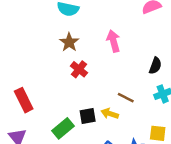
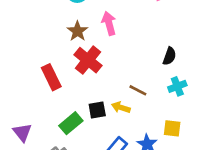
pink arrow: (113, 41) -> (109, 23), moved
red cross: (79, 69) -> (88, 60), size x1.5
red rectangle: (24, 100) -> (51, 77), moved

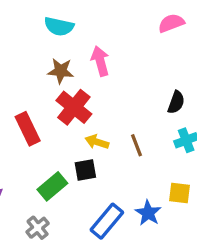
brown star: (77, 31) -> (61, 71), turned -30
brown line: (138, 90) -> (137, 145), turned 42
yellow arrow: (121, 107) -> (97, 142), moved

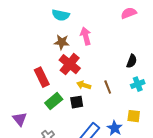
green rectangle: (52, 186) -> (54, 101), moved

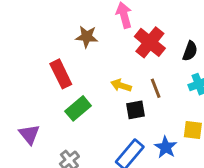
brown star: (62, 42) -> (87, 37), moved
red cross: (70, 64) -> (150, 42), moved
black square: (77, 102) -> (135, 110), moved

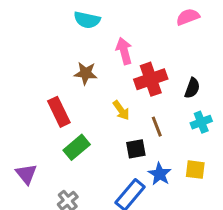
red cross: (150, 42) -> (151, 79), turned 32
yellow arrow: (121, 85) -> (121, 110), moved, turned -144
blue star: (166, 147) -> (160, 174), moved

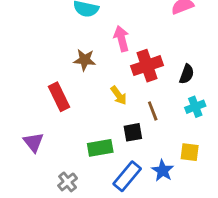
green rectangle: (77, 147) -> (100, 148), moved, turned 30
purple triangle: (26, 174) -> (33, 142), moved
blue star: (160, 174) -> (163, 171), moved

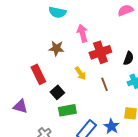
black square: (133, 132) -> (57, 92), moved, turned -32
purple triangle: (33, 142) -> (20, 106), turned -35

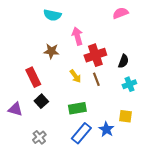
brown line: (104, 84) -> (96, 79), moved
black square: (57, 92) -> (41, 101), moved
green rectangle: (67, 110) -> (77, 108), moved

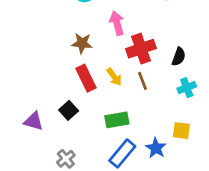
red rectangle: (33, 77) -> (86, 78), moved

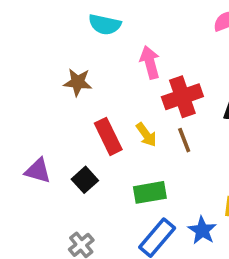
brown star: (82, 43) -> (78, 82), moved
purple triangle: (34, 121) -> (38, 171), moved

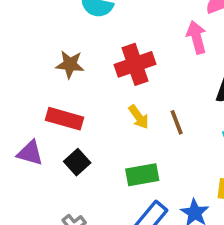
pink arrow: (150, 62) -> (197, 37), moved
red cross: (182, 97) -> (135, 64), moved
red rectangle: (108, 136) -> (65, 119), moved, turned -48

